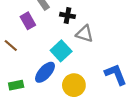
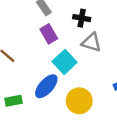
black cross: (67, 15) -> (82, 18), moved
purple rectangle: (28, 21) -> (49, 34), moved

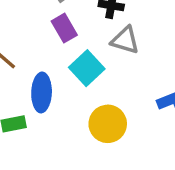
blue ellipse: (46, 86) -> (42, 92), moved, turned -40

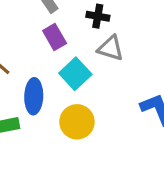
yellow circle: (108, 124) -> (77, 122), moved

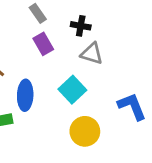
cyan square: (75, 74) -> (72, 90), moved
yellow circle: (77, 122) -> (85, 131), moved

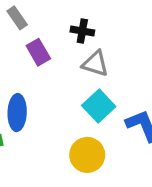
gray rectangle: (38, 13) -> (17, 18), moved
cyan square: (72, 90) -> (99, 106), moved

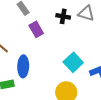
gray triangle: (95, 64) -> (86, 13), moved

